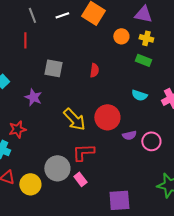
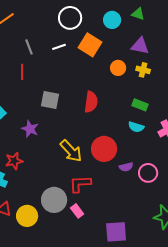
green rectangle: (143, 60) -> (140, 105), moved
red semicircle: (94, 70) -> (91, 102), size x1.5

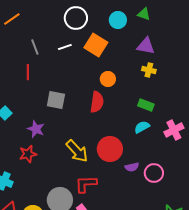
orange circle: (118, 68) -> (108, 79), moved
cyan semicircle: (136, 127) -> (142, 127), turned 133
red star: (14, 161) -> (28, 154), moved

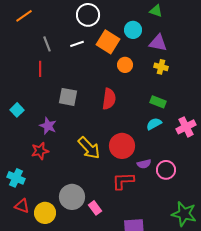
cyan circle: (118, 20) -> (133, 30), moved
orange circle: (108, 79) -> (125, 65), moved
red L-shape: (86, 184) -> (123, 181), moved

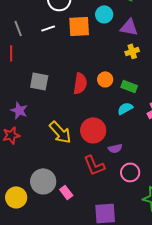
orange square: (108, 42) -> (79, 26), turned -35
orange circle: (125, 65) -> (105, 79), moved
yellow cross: (161, 67) -> (132, 51), turned -32
pink circle: (166, 170) -> (130, 172), moved
red L-shape: (123, 181) -> (94, 165), turned -110

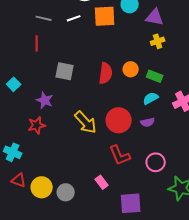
gray line: (18, 28) -> (44, 18), turned -56
purple semicircle: (115, 148) -> (148, 122), moved
gray circle: (43, 181) -> (66, 192), moved, size x0.7
pink rectangle: (66, 192) -> (102, 182), moved

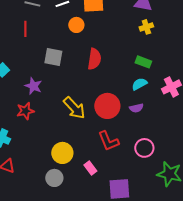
orange circle: (131, 69) -> (76, 25), moved
yellow circle: (42, 187) -> (62, 153), moved

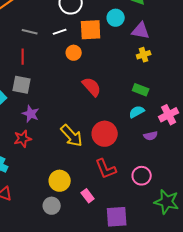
gray square: (53, 57) -> (22, 85), moved
red semicircle: (94, 59) -> (92, 87), turned -50
purple semicircle: (136, 108) -> (151, 136), moved

